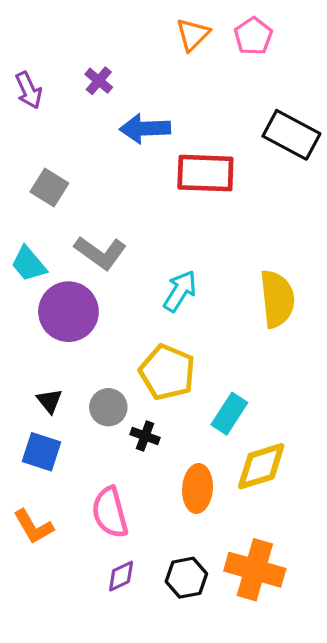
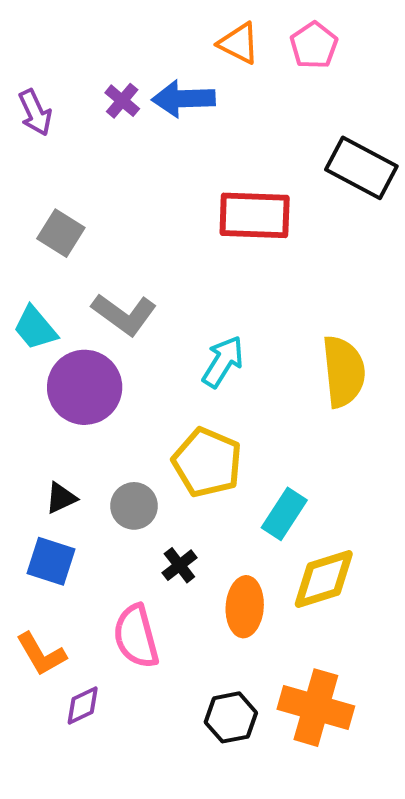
orange triangle: (193, 35) -> (239, 43), turned -48
blue arrow: (145, 129) -> (183, 99), moved
black triangle: (49, 401) -> (61, 498), turned 44
black cross: (145, 436) -> (179, 565), moved, turned 32
purple diamond: (121, 576) -> (83, 706), moved

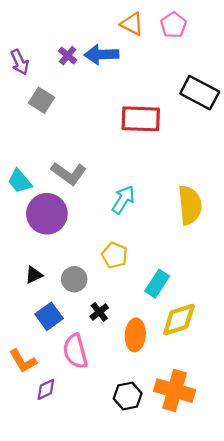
gray square: (61, 233) -> (41, 100), moved
yellow pentagon: (207, 462) -> (115, 255), size x0.7
blue square: (51, 561) -> (49, 316), moved, turned 36

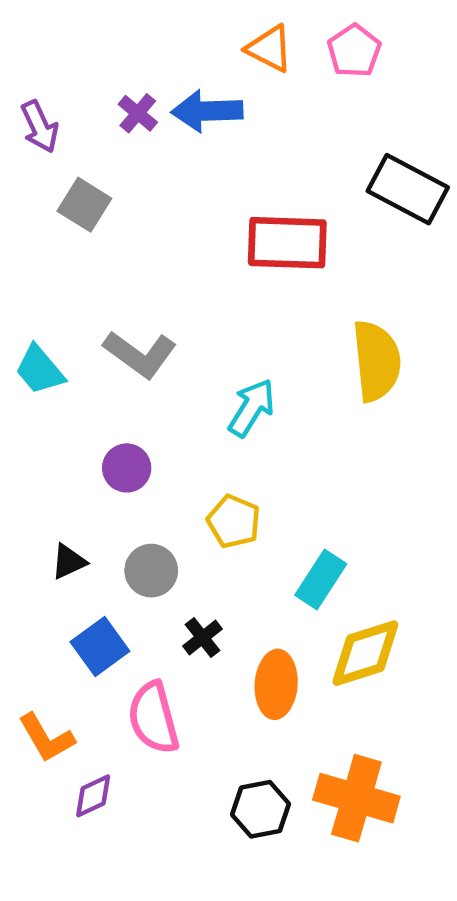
yellow semicircle: (190, 205) -> (377, 361), moved
purple circle: (47, 214) -> (127, 468), moved, size x0.6

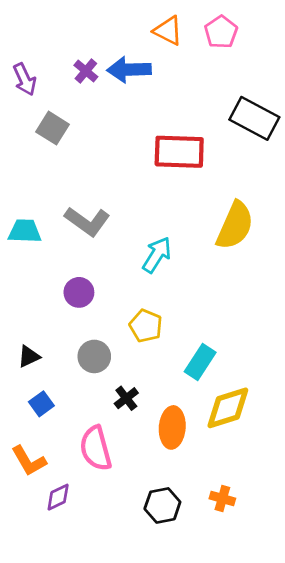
yellow semicircle: (377, 361) -> (235, 226), turned 30
cyan trapezoid: (40, 370) -> (25, 231), turned 132
black triangle: (69, 562) -> (29, 356), moved
blue square: (100, 646) -> (41, 404), moved, size x0.7
orange cross: (356, 798) -> (222, 498), size x0.5

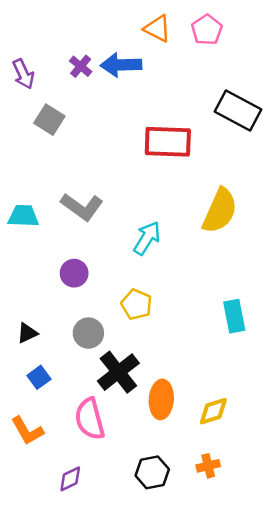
cyan rectangle: (200, 362) -> (234, 316), moved, turned -44
black cross: (126, 398) -> (118, 372), size x1.8
yellow diamond: (228, 408) -> (213, 411), moved, size x0.7
purple diamond: (58, 497) -> (70, 479), moved
orange cross: (222, 498) -> (208, 466), turned -30

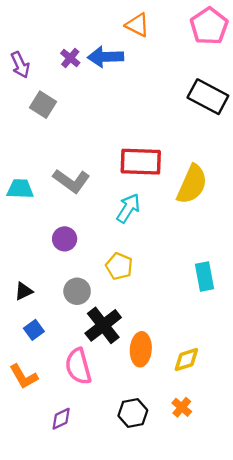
pink pentagon: (207, 30) -> (209, 26), moved, size x1.4
red rectangle: (168, 142) -> (141, 162), moved
orange cross: (208, 466) -> (182, 407), turned -36

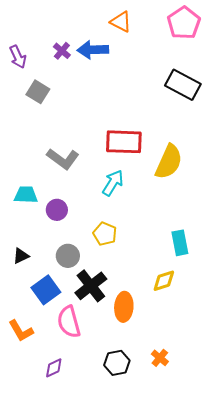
cyan trapezoid: (20, 189) -> (26, 195), moved
blue square: (34, 330) -> (46, 290), moved, size x1.6
yellow diamond: (186, 360) -> (164, 281), moved

